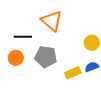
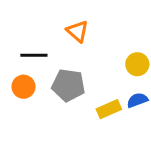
orange triangle: (52, 21) -> (77, 31), size x0.7

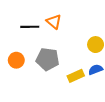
black line: (34, 55) -> (30, 27), moved

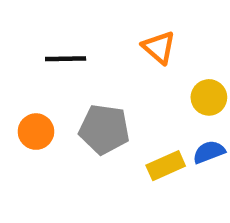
orange triangle: (54, 22) -> (159, 47), moved

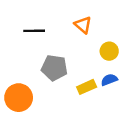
orange circle: (36, 132) -> (19, 98), moved, size x1.5

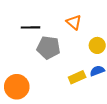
gray pentagon: (54, 68) -> (48, 48), moved

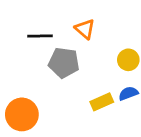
orange triangle: (74, 22) -> (85, 29), moved

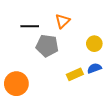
orange triangle: (85, 29) -> (63, 21), turned 35

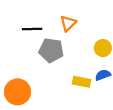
yellow rectangle: (75, 74) -> (82, 82), turned 35

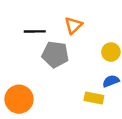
yellow rectangle: (82, 82) -> (94, 98), moved

